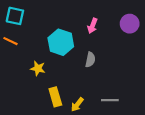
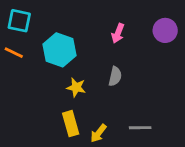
cyan hexagon: (61, 42) -> (60, 50), moved
yellow star: (38, 68) -> (76, 87), moved

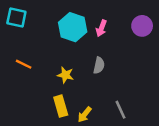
cyan hexagon: (60, 50) -> (73, 27), moved
orange line: (14, 53) -> (24, 64), moved
gray line: (140, 128) -> (121, 110), turned 66

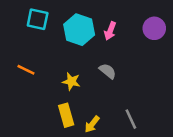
cyan square: (16, 18) -> (38, 19), moved
gray semicircle: (99, 65) -> (108, 71), turned -63

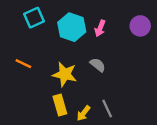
cyan square: (38, 19) -> (34, 18), turned -36
yellow star: (71, 81) -> (65, 74), size x1.5
gray line: (131, 119) -> (107, 109), moved

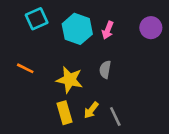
gray semicircle: (98, 65) -> (105, 70), turned -119
yellow arrow: (84, 113) -> (91, 110), moved

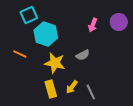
cyan hexagon: (77, 29) -> (46, 34), moved
pink arrow: (108, 30) -> (93, 25), moved
gray semicircle: (105, 70) -> (83, 55), turned -128

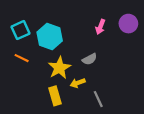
cyan square: (29, 15) -> (21, 30), moved
yellow star: (55, 63) -> (59, 68), turned 30
yellow arrow: (72, 87) -> (78, 83), moved, turned 32

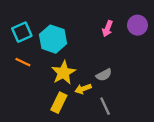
gray semicircle: (90, 59) -> (104, 75), moved
yellow rectangle: (55, 96) -> (59, 103), turned 42

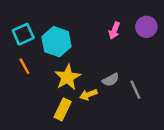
orange line: (23, 62) -> (24, 66), turned 35
gray line: (105, 106) -> (135, 90), moved

